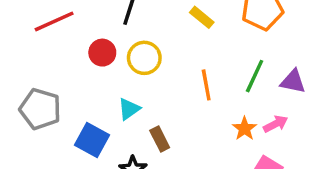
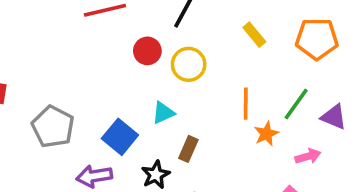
gray pentagon: (40, 109) -> (53, 127), moved
orange star: (245, 129) -> (266, 134), moved
brown rectangle: (160, 139) -> (188, 149), turned 40

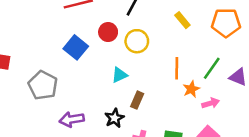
blue square: (120, 137) -> (76, 47), moved
pink arrow: (308, 156) -> (211, 103), moved

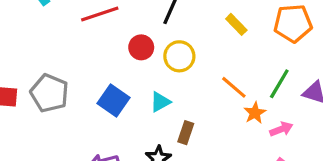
blue square: (76, 47) -> (114, 100), moved
orange line: (177, 68) -> (234, 87), turned -45
gray pentagon: (43, 85) -> (49, 93), moved

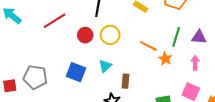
pink arrow: (281, 129) -> (195, 63), moved, turned -56

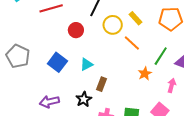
yellow circle: (110, 35) -> (113, 25), moved
orange line: (148, 46) -> (132, 43), moved

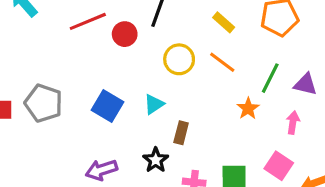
yellow circle: (113, 25) -> (179, 59), moved
red circle: (76, 30) -> (125, 34), moved

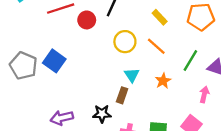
cyan triangle: (154, 104) -> (132, 75), moved, turned -35
blue square: (107, 106) -> (54, 61), moved
orange star: (248, 108) -> (163, 81), moved
black star: (156, 160) -> (102, 114), turned 30

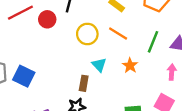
blue square: (54, 61) -> (24, 76), moved
brown rectangle: (122, 95) -> (84, 83), moved

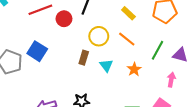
blue square: (24, 76) -> (37, 51), moved
brown rectangle: (84, 83) -> (84, 58), moved

